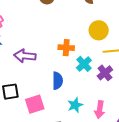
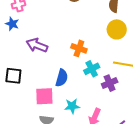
yellow circle: (99, 30) -> (117, 29), moved
pink square: (35, 104) -> (44, 96), moved

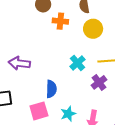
orange cross: (79, 48) -> (60, 21), moved
cyan cross: (92, 69) -> (78, 63), moved

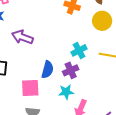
purple cross: (99, 82) -> (71, 70), moved
cyan star: (68, 114) -> (66, 92), moved

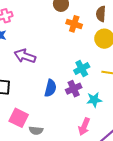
pink square: (30, 88) -> (19, 118), moved, turned 30
cyan star: (66, 92) -> (94, 100), moved

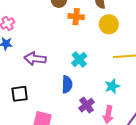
cyan cross: (82, 69) -> (79, 59), moved
purple cross: (74, 89) -> (87, 105), moved

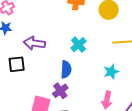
black square: (20, 94) -> (17, 64), moved
purple cross: (87, 105) -> (60, 91), moved

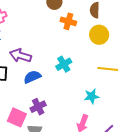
blue semicircle: (66, 69) -> (32, 77), moved, turned -126

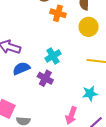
cyan star: (92, 96) -> (90, 93), moved
purple cross: (38, 107) -> (45, 78), moved, turned -35

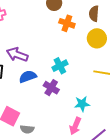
cyan star: (90, 93) -> (82, 104), moved

